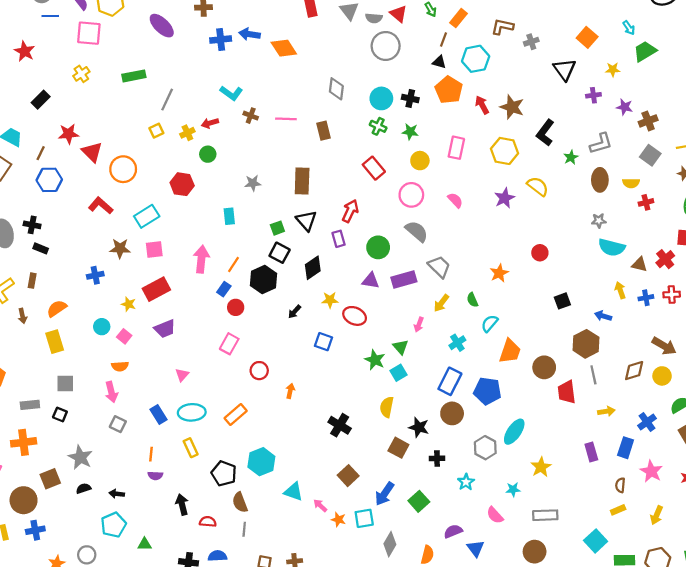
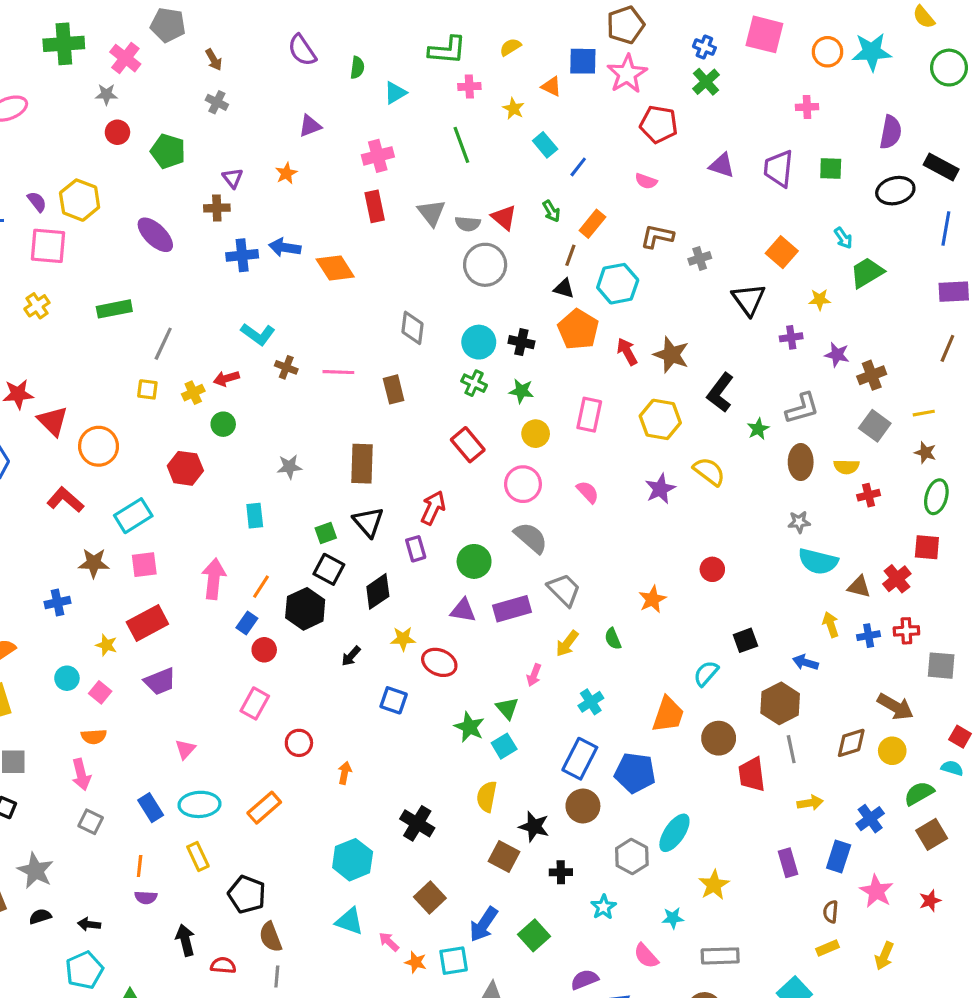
yellow square: (156, 131) -> (147, 389), turned 32
cyan semicircle: (490, 323) -> (706, 673), moved
cyan hexagon: (261, 462) -> (353, 860), moved

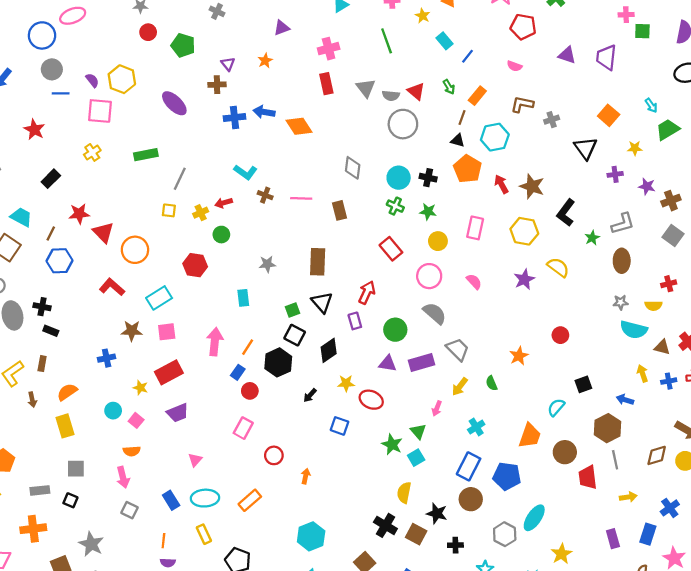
green square: (831, 169) -> (642, 31), moved
yellow semicircle: (846, 467) -> (653, 306), moved
black cross: (417, 823) -> (385, 525), moved

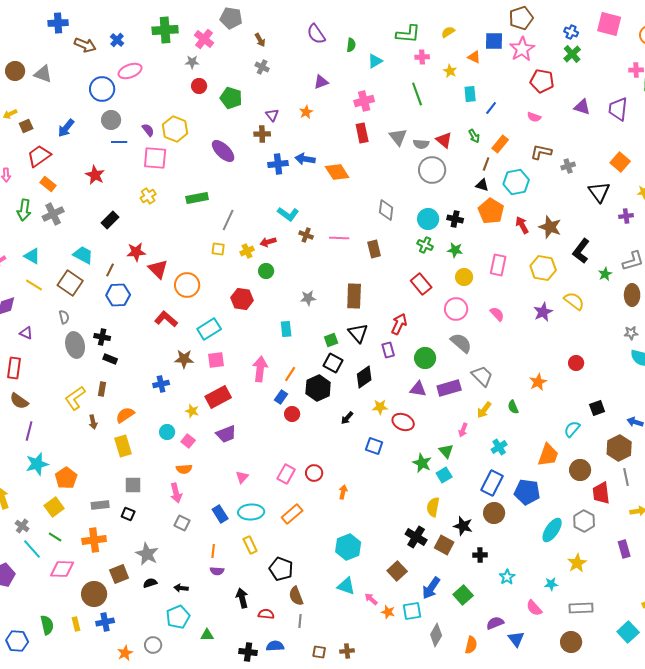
cyan rectangle: (444, 41) -> (470, 94), turned 35
pink rectangle: (243, 428) -> (286, 474), moved
gray hexagon: (505, 534) -> (584, 521), moved

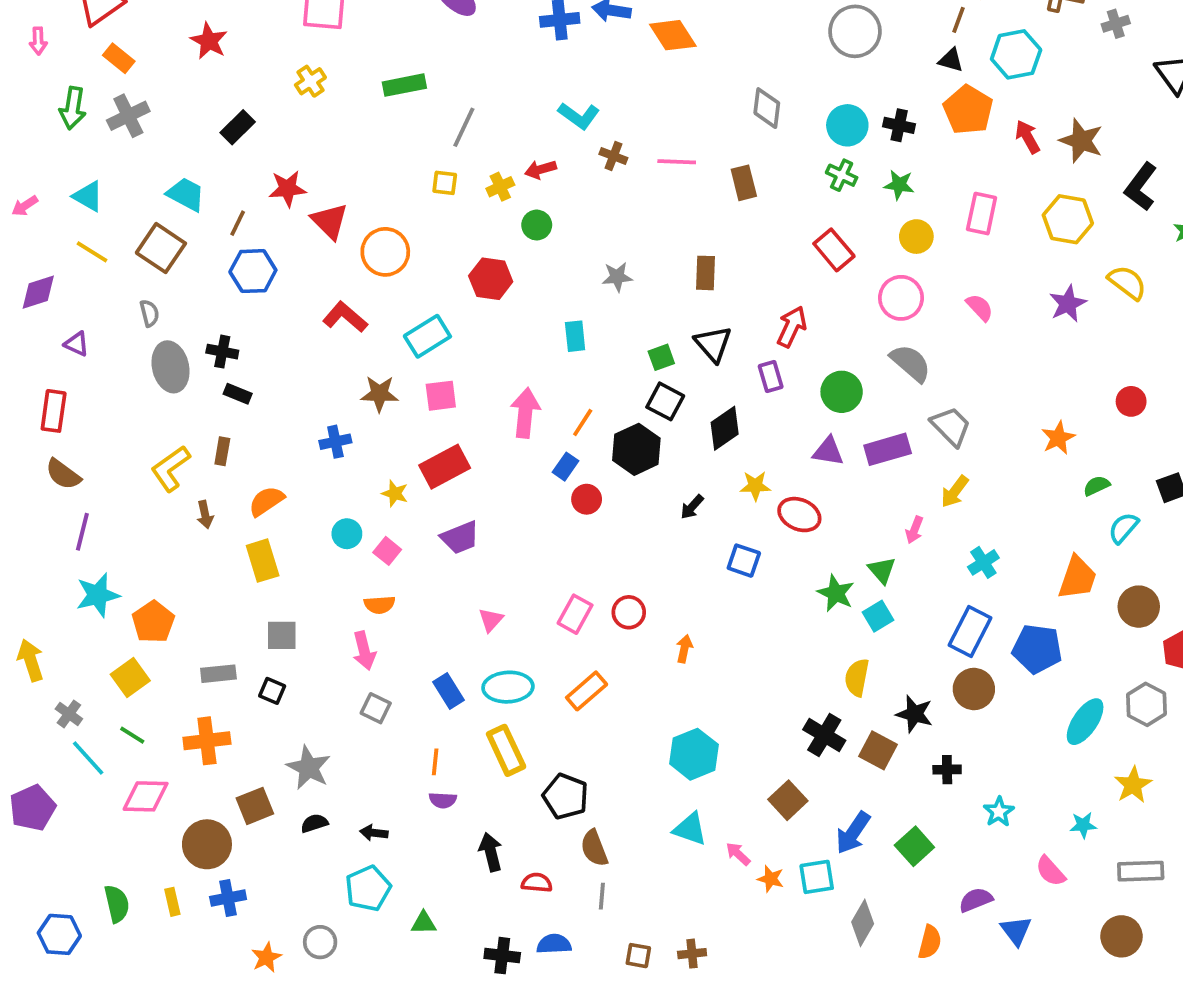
brown rectangle: (354, 296) -> (705, 273), size x0.7
green semicircle: (513, 407) -> (1097, 486), moved, turned 88
yellow rectangle: (250, 545) -> (506, 750), size x1.4

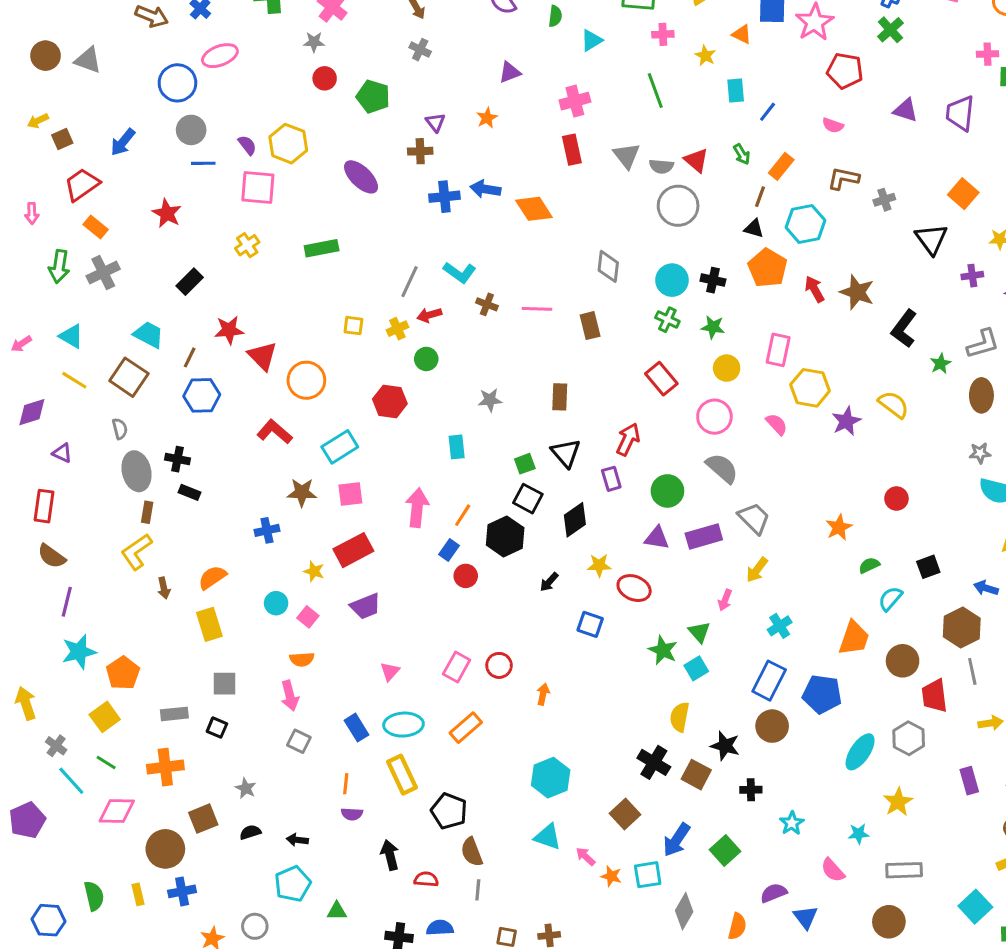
gray line: (464, 127) -> (410, 282), moved
yellow hexagon: (1068, 219) -> (810, 388), moved
brown rectangle: (222, 451) -> (147, 512), moved
gray star: (309, 768) -> (246, 788), size x0.6

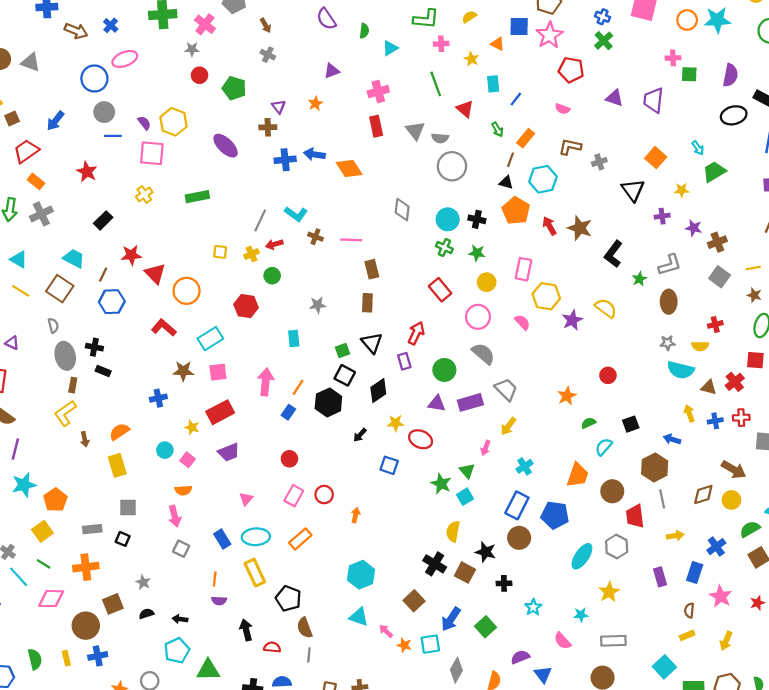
red triangle: (696, 160) -> (465, 109), moved
brown rectangle: (590, 326) -> (372, 269), moved
red circle: (466, 576) -> (289, 459), moved
green triangle: (337, 911) -> (208, 670), size x1.6

